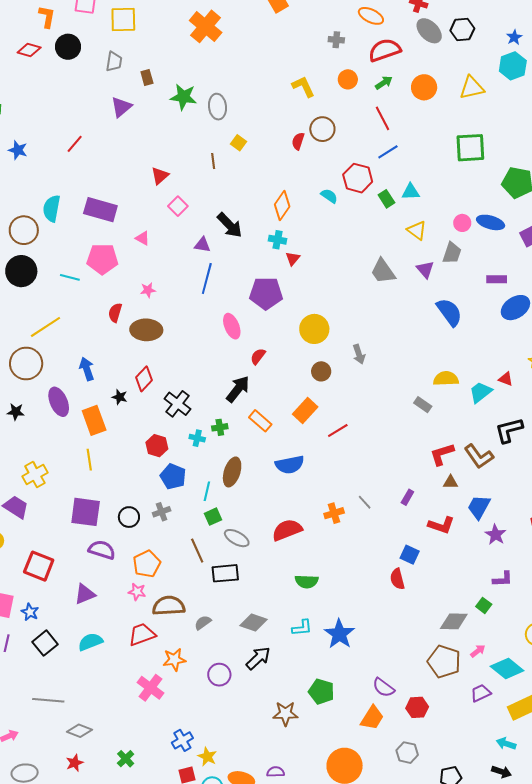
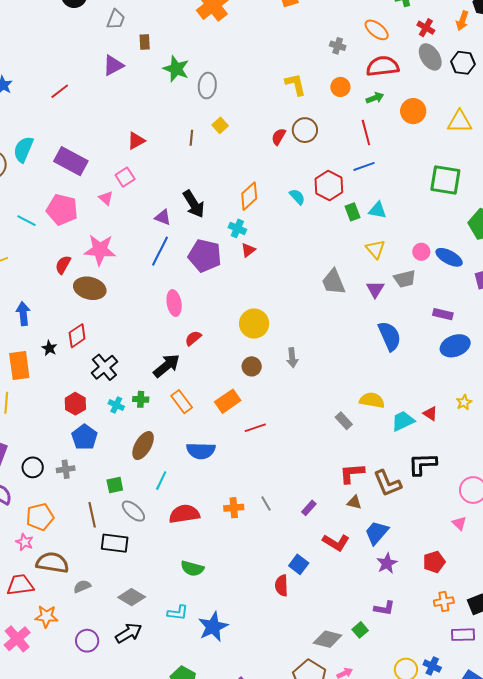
pink square: (178, 206) -> (125, 177), moved
gray trapezoid: (452, 253) -> (405, 279), turned 45
pink star: (148, 290) -> (100, 250), size x2.0
purple pentagon: (266, 293) -> (205, 256), moved
cyan line: (207, 491) -> (161, 481), moved

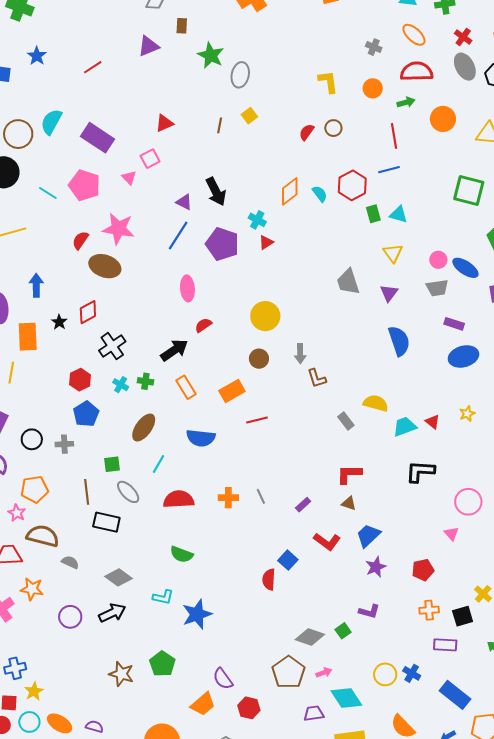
brown circle: (305, 130) -> (333, 128), size x0.7
orange diamond: (249, 196) -> (290, 191), moved
gray trapezoid: (405, 279) -> (437, 288), moved
brown L-shape: (387, 483) -> (317, 378), moved, size x0.7
gray semicircle: (82, 586) -> (70, 562), turned 42

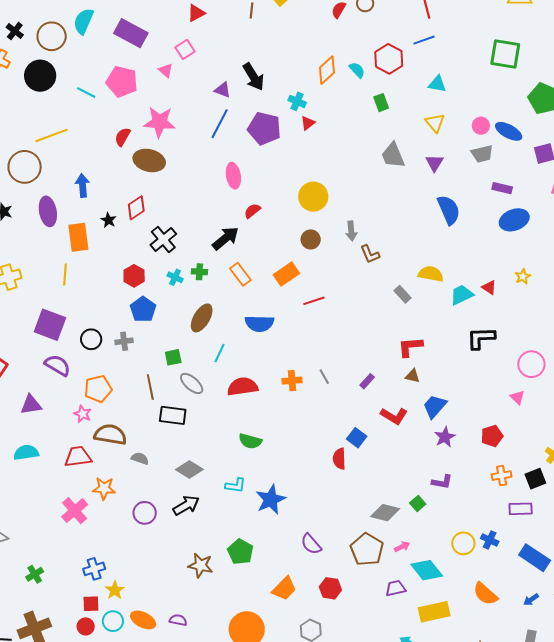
green rectangle: (373, 214) -> (381, 103), moved
purple semicircle: (223, 679) -> (311, 544), moved

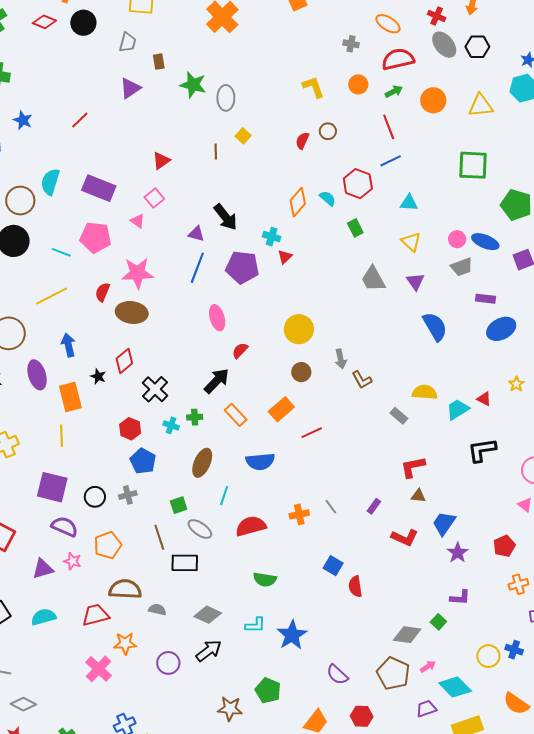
yellow line: (51, 135) -> (52, 296), moved
pink star: (83, 414) -> (72, 561), moved
blue square: (357, 438) -> (333, 566), moved

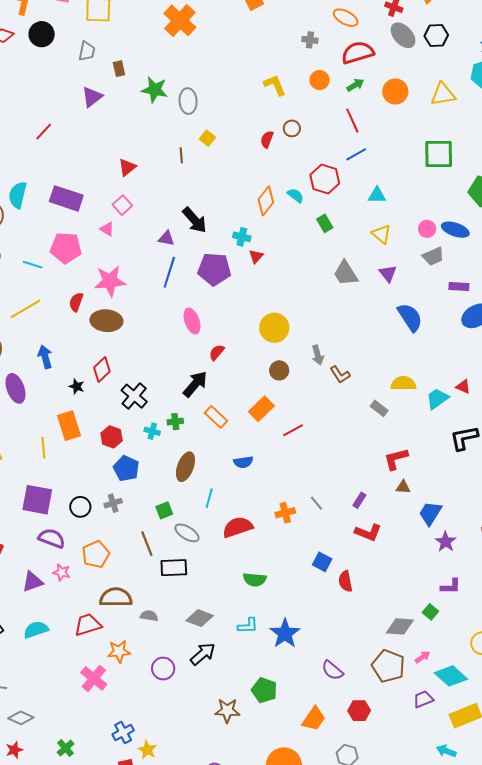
orange rectangle: (70, 397) -> (69, 426), moved
blue semicircle: (260, 462) -> (243, 462), size x0.7
red L-shape: (405, 538) -> (368, 532), moved

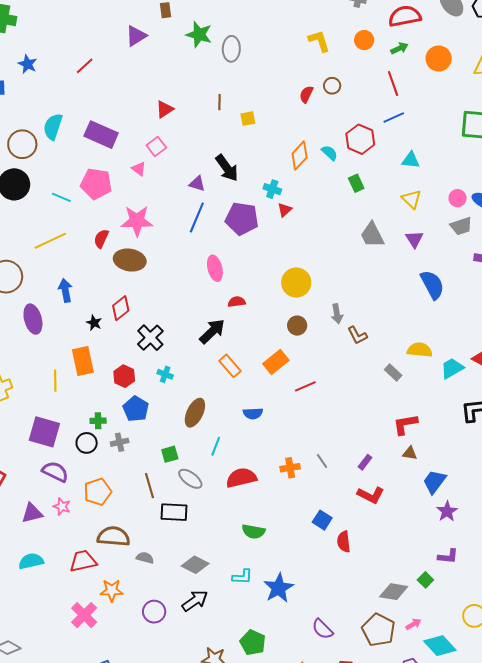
yellow square: (207, 138) -> (248, 119), moved, turned 35
red semicircle: (217, 352) -> (237, 302), turned 36
green cross: (175, 422) -> (98, 421), moved

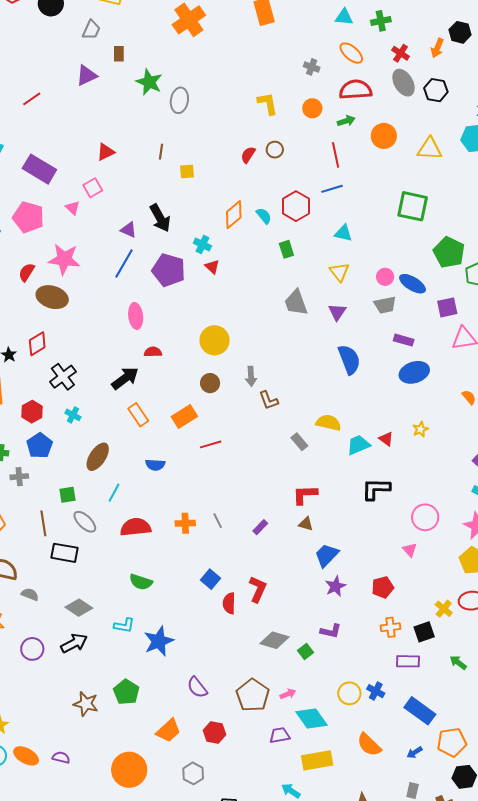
red triangle: (285, 210) -> (212, 267), turned -42
red L-shape: (371, 495) -> (258, 589), moved, turned -100
gray diamond: (394, 592) -> (274, 640), moved

